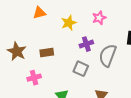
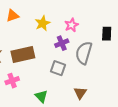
pink star: (99, 18) -> (72, 25), moved
brown rectangle: (47, 52) -> (23, 54), size x1.6

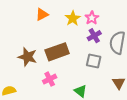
pink star: (72, 25) -> (92, 18), moved

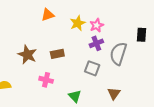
brown rectangle: (57, 52) -> (57, 54), size x0.6
pink cross: (50, 79) -> (46, 80), turned 32

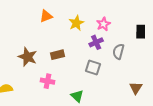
pink star: (97, 25) -> (103, 24), moved
gray semicircle: (118, 54) -> (118, 52), size x0.7
brown triangle: (114, 94) -> (136, 88), moved

